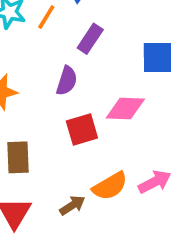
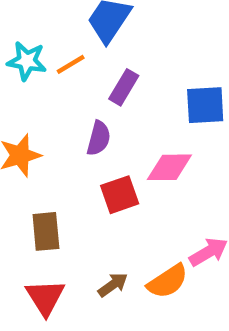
orange line: (46, 17) -> (71, 64), turned 30
orange semicircle: (110, 186) -> (168, 281), moved

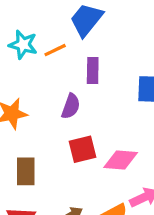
purple rectangle: (124, 87) -> (93, 70), turned -35
pink diamond: (169, 167) -> (121, 160), moved

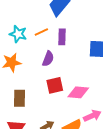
cyan star: (23, 45) -> (18, 34), moved
orange line: (55, 50) -> (41, 32), moved

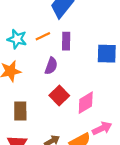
red square: (55, 85) -> (59, 95), turned -30
pink diamond: (78, 92) -> (86, 103), turned -35

